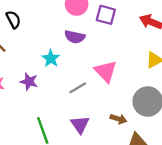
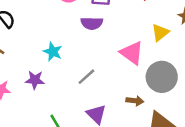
purple semicircle: (75, 37) -> (92, 23), moved
pink triangle: (106, 71) -> (132, 53), moved

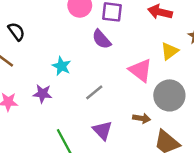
purple semicircle: (92, 23) -> (102, 39), turned 45

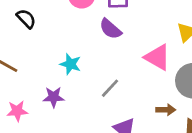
black semicircle: (16, 31) -> (26, 19), moved

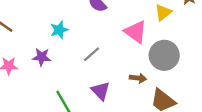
cyan star: (70, 64) -> (59, 30), turned 30

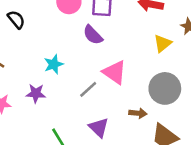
pink triangle: (136, 32) -> (115, 72), moved

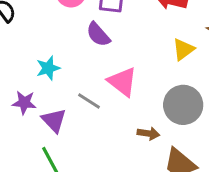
gray line: (88, 89) -> (89, 101), turned 72
purple triangle: (99, 127) -> (54, 120), moved

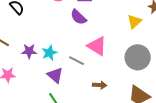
cyan star: (48, 68) -> (49, 53), moved
purple star: (24, 103) -> (29, 51), moved
brown arrow: (148, 133) -> (100, 85), moved

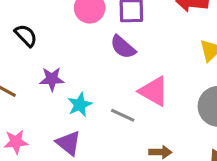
purple star: (29, 51) -> (52, 79), moved
purple triangle: (55, 75) -> (68, 143), moved

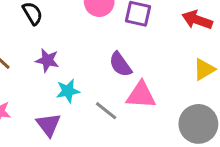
purple semicircle: (123, 47) -> (120, 64), moved
pink triangle: (154, 91) -> (141, 95), turned -40

